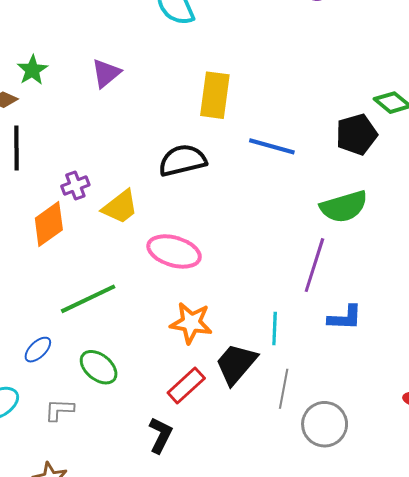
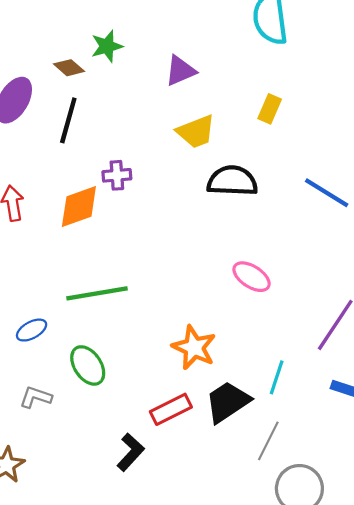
yellow rectangle: (215, 95) -> (270, 109), moved, size x0.6
yellow trapezoid: (120, 207) -> (196, 132), moved
pink ellipse: (174, 251) -> (252, 277), moved, size x0.7

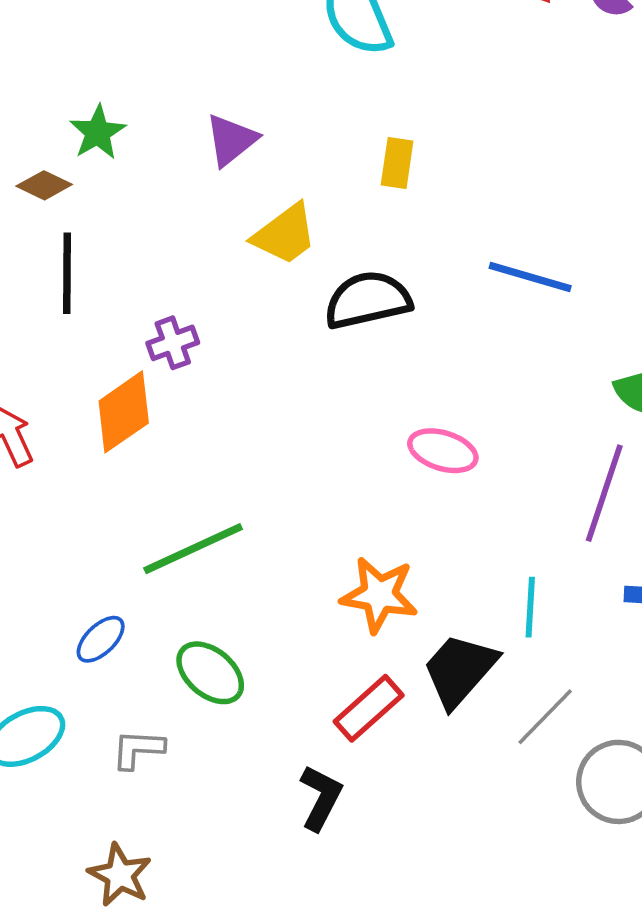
gray line: (268, 441) -> (545, 717), turned 33

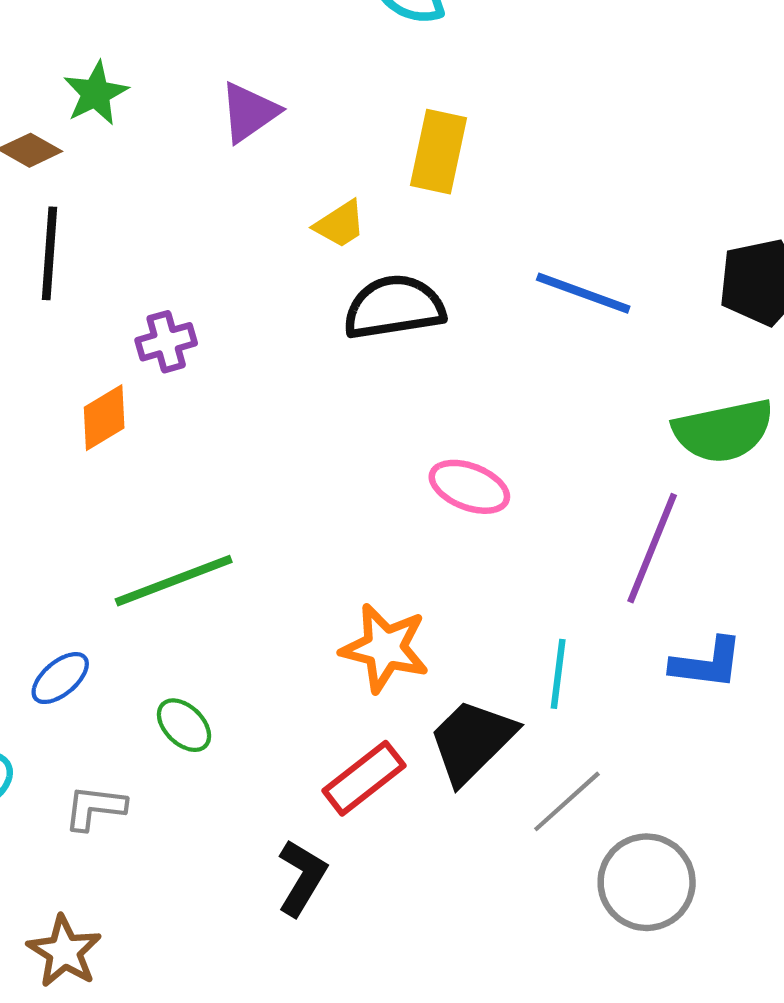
yellow rectangle: (397, 163) -> (438, 152), size x1.4
yellow trapezoid: (285, 234) -> (340, 224), moved, size x0.7
orange diamond: (124, 412) -> (104, 418), size x0.7
green ellipse: (210, 673) -> (184, 725), size x0.7

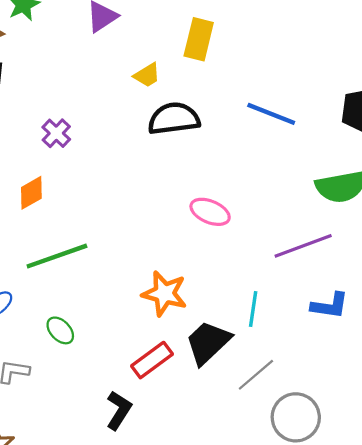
purple cross: (166, 342) -> (56, 133), turned -32
orange diamond: (104, 418) -> (31, 193), moved
purple line: (652, 548) -> (303, 246), turned 46

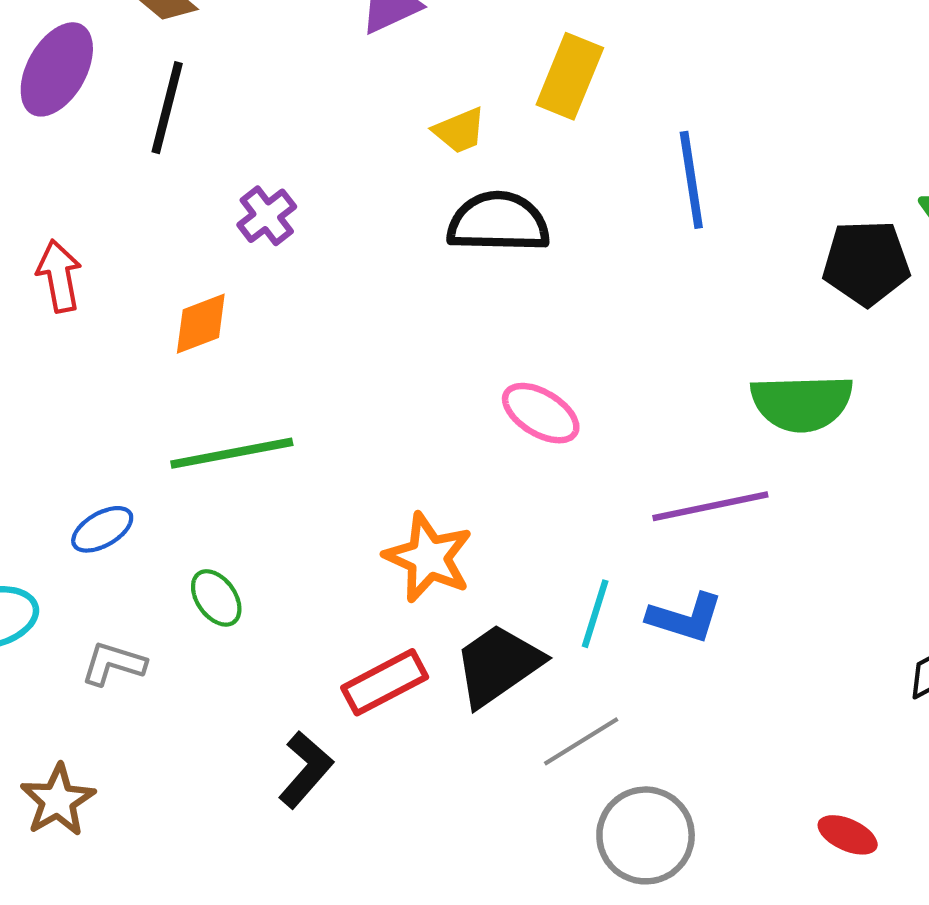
blue line: (271, 114) -> (691, 180), moved, turned 51
blue L-shape: (330, 306) -> (685, 618), moved

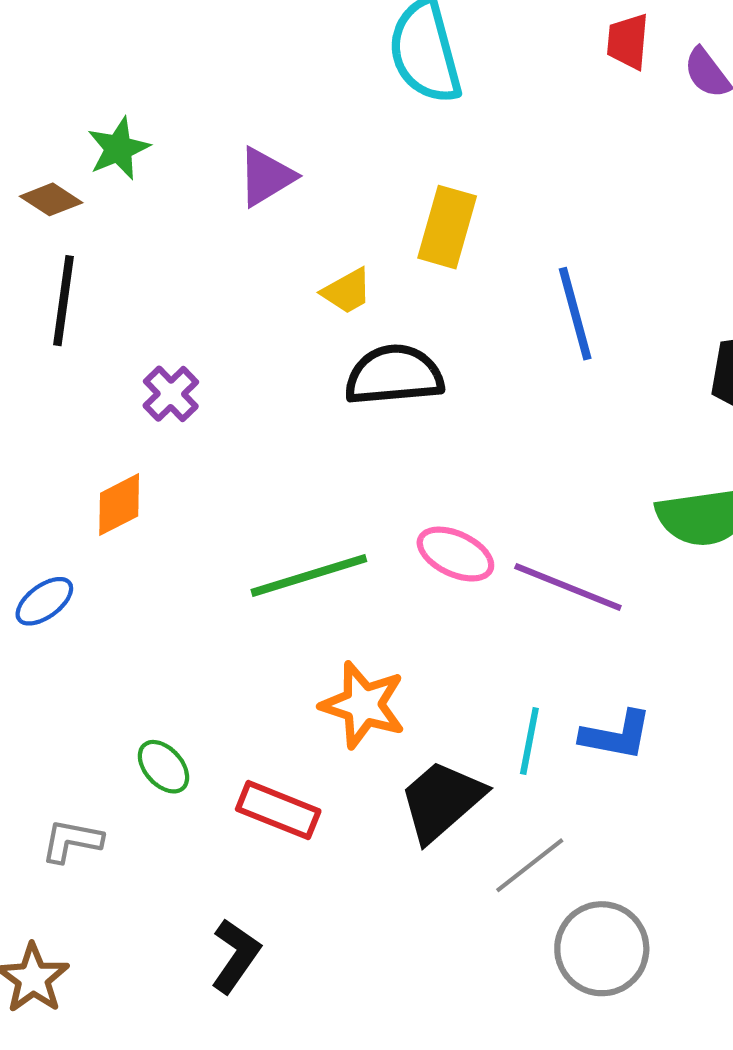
green line: (232, 453) -> (309, 575), moved
purple line: (710, 506) -> (568, 587), moved, turned 40
blue ellipse: (102, 529) -> (44, 601), moved
red rectangle: (385, 682) -> (278, 810), moved, turned 56
black L-shape: (306, 770) -> (235, 956), moved

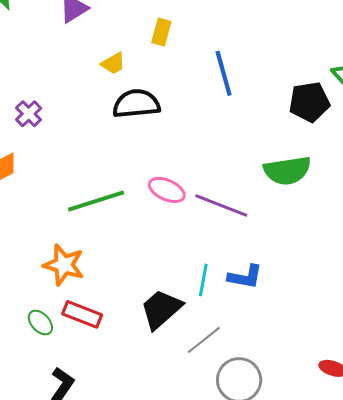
yellow rectangle: (447, 227) -> (161, 32), size x0.7
orange star: (363, 705) -> (64, 265), moved
green ellipse: (163, 767) -> (40, 323), moved

